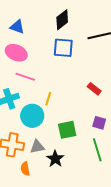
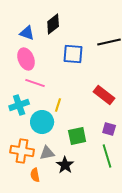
black diamond: (62, 20) -> (53, 24), moved
pink ellipse: (16, 53) -> (26, 59), turned 45
red rectangle: (94, 89) -> (104, 95), size x1.5

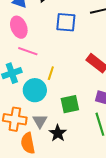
gray triangle: (47, 153) -> (40, 121), turned -49
orange semicircle: (35, 175) -> (28, 143), size x1.5

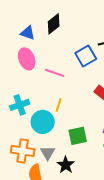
blue square: (66, 22) -> (86, 56), moved, turned -35
pink line: (28, 51) -> (55, 73), moved

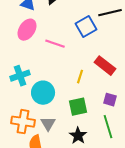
pink ellipse: (27, 59) -> (27, 30), turned 55
yellow line: (59, 105) -> (80, 77), moved
black star: (66, 165) -> (78, 136), moved

